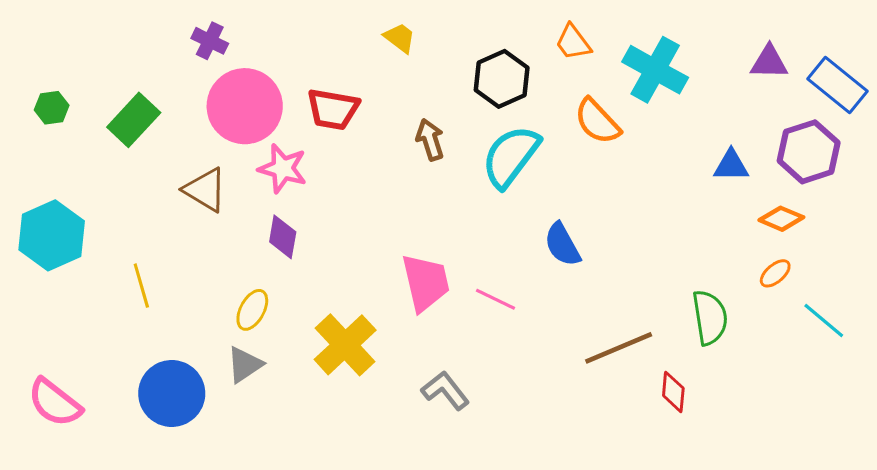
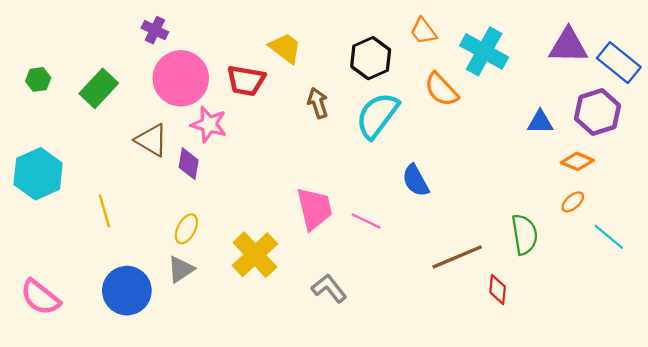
yellow trapezoid: (400, 38) -> (285, 48), moved, size x1.4
purple triangle: (769, 62) -> (568, 46), size x1.4
purple diamond: (283, 237) -> (189, 164), moved

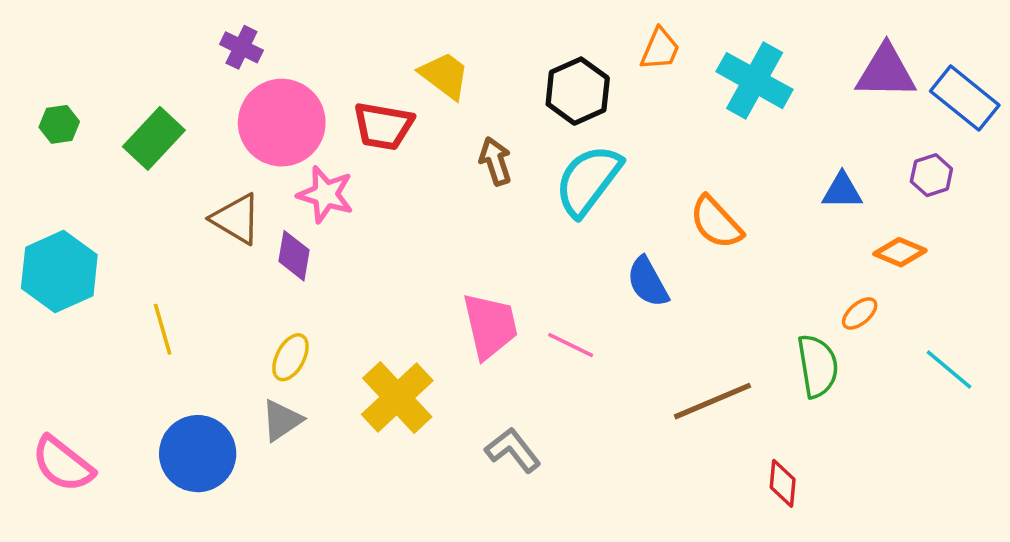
orange trapezoid: (423, 31) -> (660, 49), turned -120
orange semicircle: (441, 90) -> (716, 222), moved
purple hexagon: (598, 112) -> (931, 175), size x0.6
orange ellipse: (573, 202) -> (860, 313), moved
red diamond: (498, 289) -> (783, 483), moved

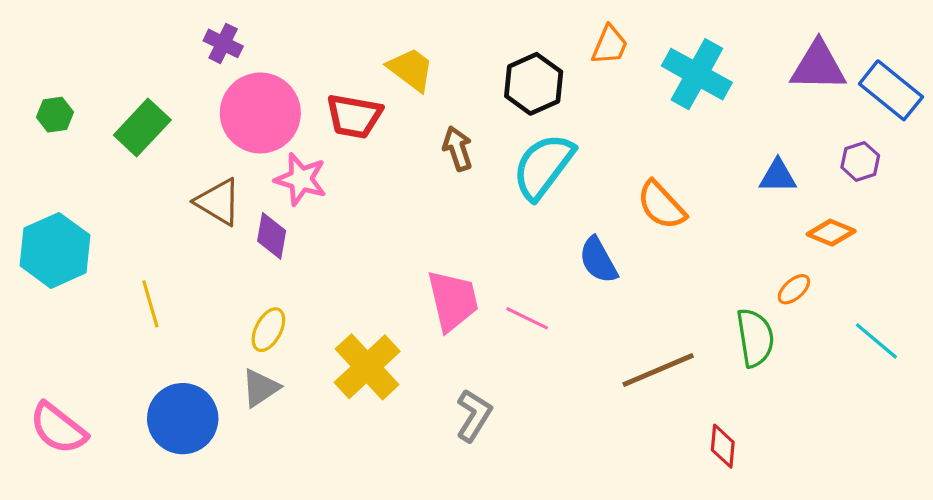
gray L-shape: (513, 450) -> (474, 415), turned 70

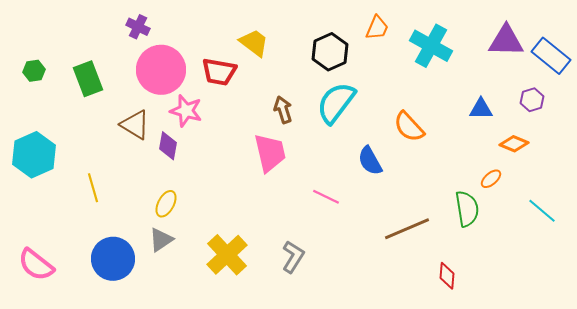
green rectangle: (142, 128) -> (88, 79), turned -64
brown arrow: (458, 149) -> (283, 110), moved
pink trapezoid: (453, 301) -> (270, 153), moved
yellow cross: (367, 367) -> (227, 255), moved

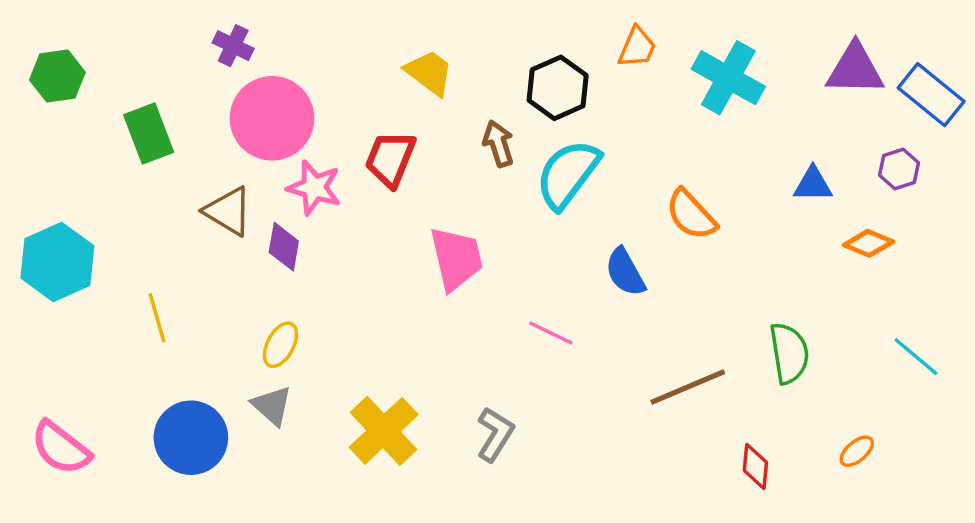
green hexagon: (34, 71) -> (57, 76), moved, size x1.4
red trapezoid: (219, 72) -> (390, 159), moved, turned 102
brown arrow: (283, 110) -> (498, 144), moved
orange ellipse: (491, 179) -> (857, 451), moved
gray triangle: (161, 240) -> (272, 406), turned -44

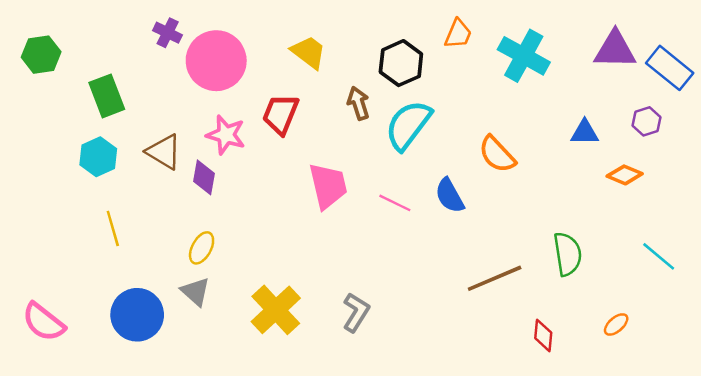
pink circle: (272, 118) -> (216, 61), moved
cyan hexagon: (57, 262) -> (98, 157), moved, size x0.7
pink line: (551, 333) -> (395, 203), moved

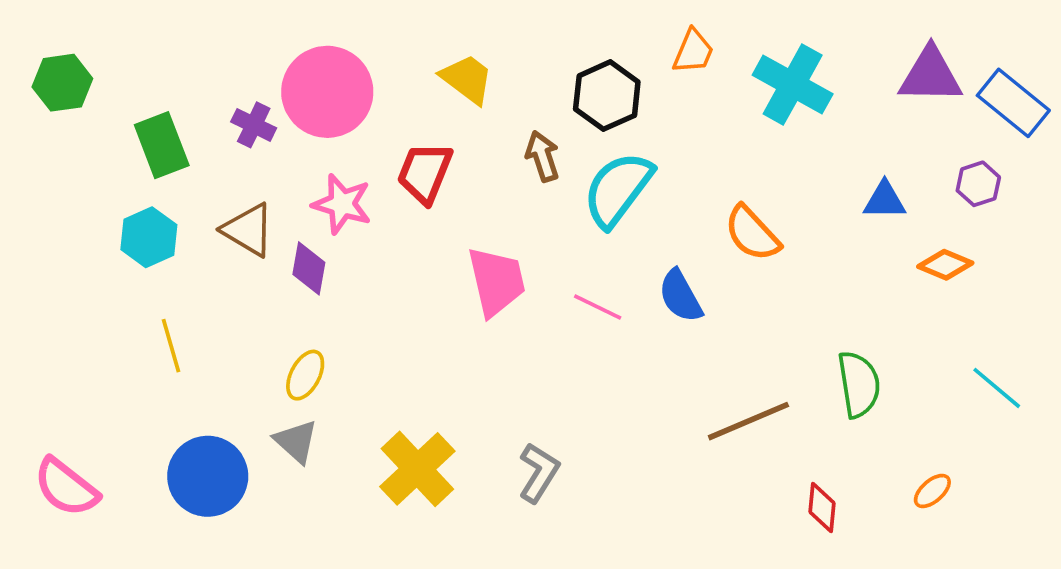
purple cross: (168, 33) -> (254, 125), moved

